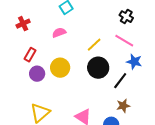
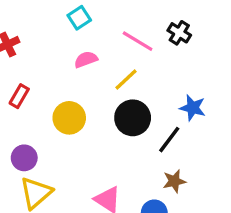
pink semicircle: (59, 33) -> (86, 59), moved
pink line: (124, 41) -> (138, 41), moved
purple circle: (37, 74) -> (24, 158), moved

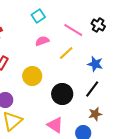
blue star: (193, 108) -> (95, 64), moved
black circle: (133, 118) -> (62, 94), moved

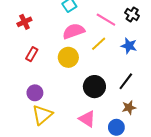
pink semicircle: (42, 41) -> (74, 31), size x1.5
blue star: (95, 64) -> (129, 46), moved
yellow circle: (32, 76) -> (68, 57), moved

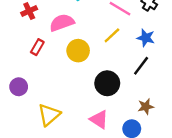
pink semicircle: (74, 31) -> (62, 23), moved
black line: (126, 81) -> (141, 66), moved
purple circle: (35, 93) -> (19, 87), moved

